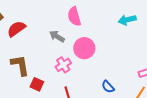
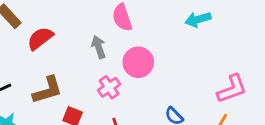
gray arrow: (57, 36) -> (99, 47), turned 42
brown L-shape: (20, 65) -> (47, 90), turned 85

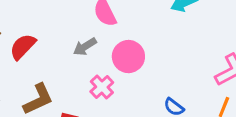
gray arrow: (99, 47) -> (85, 47), turned -95

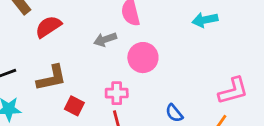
pink cross: (102, 87) -> (117, 93), moved, turned 30

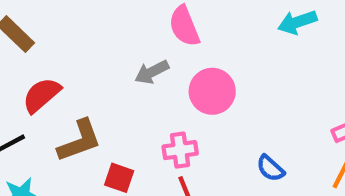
red semicircle: (48, 27) -> (41, 95), moved

